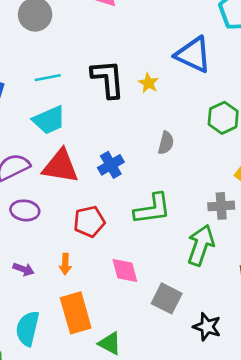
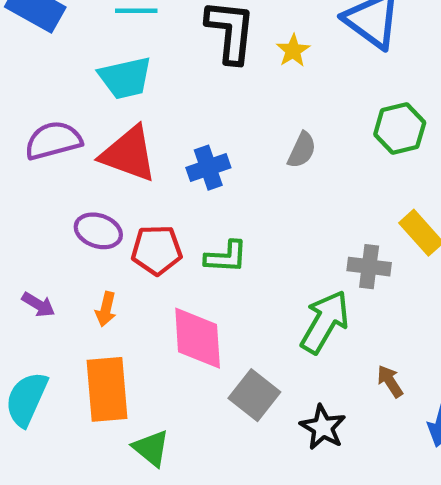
green L-shape: (152, 209) -> (226, 257), moved, size x0.7
purple ellipse: (25, 210) -> (98, 231), moved
pink diamond: (125, 270) -> (198, 338), size x1.4
black star: (207, 327) -> (323, 427), moved

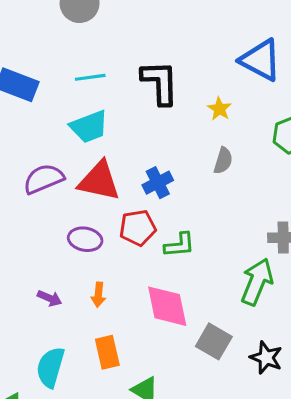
yellow star: (293, 51) -> (219, 109), moved
red pentagon: (157, 250) -> (138, 228), moved
orange rectangle: (107, 389) -> (107, 352), size x0.7

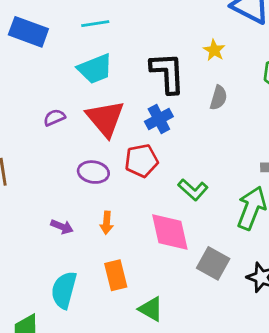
black L-shape: (160, 83) -> (167, 73), moved
purple semicircle: (44, 179) -> (54, 118), size x0.6
red triangle: (99, 181) -> (105, 118), turned 39
green L-shape: (179, 245) -> (193, 190), moved, turned 48

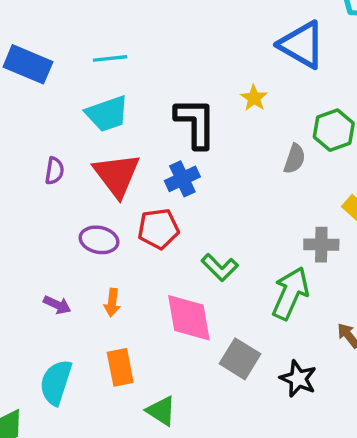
gray semicircle: (218, 98) -> (294, 159), moved
purple semicircle: (54, 118) -> (54, 171), turned 120

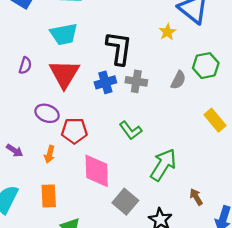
yellow star: (254, 98) -> (167, 32), moved
red pentagon: (158, 229) -> (74, 131), moved
gray cross: (321, 245) -> (136, 81), moved
green L-shape: (220, 267) -> (131, 130), moved

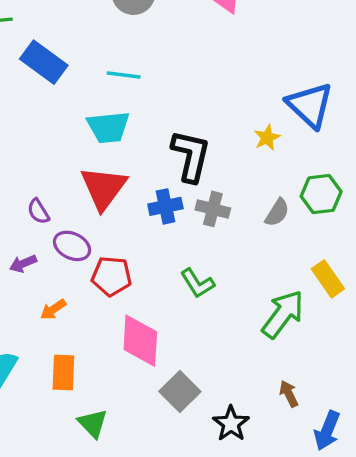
purple semicircle: (25, 65) -> (38, 211), moved, turned 126
purple arrow: (15, 151) -> (23, 264), moved, turned 119
orange arrow: (50, 154) -> (53, 309), moved, turned 35
green arrow: (163, 165) -> (283, 314), moved

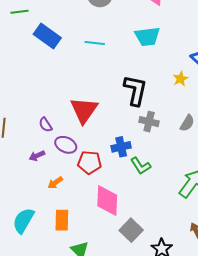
cyan trapezoid: (108, 127) -> (147, 36), moved
blue cross: (165, 206) -> (121, 147), moved

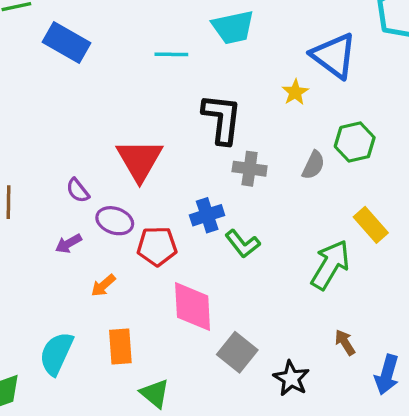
cyan line: (95, 43) -> (171, 54), moved

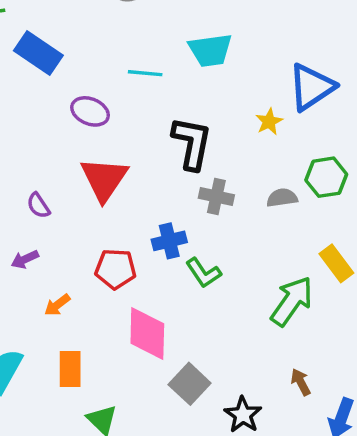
blue triangle: (334, 56) -> (311, 87), turned 45
gray semicircle: (313, 165) -> (282, 198), turned -128
purple ellipse: (115, 221) -> (90, 111), moved

